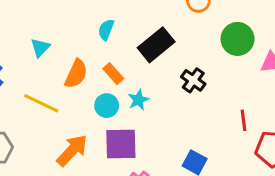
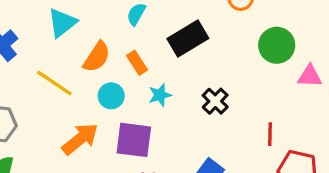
cyan triangle: (40, 48) -> (62, 23), size x1.4
black cross: (193, 80) -> (215, 101), moved
cyan circle: (107, 106) -> (111, 96), moved

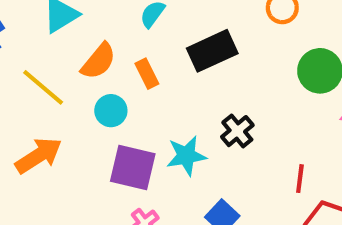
cyan star: (160, 95) -> (186, 156), moved, size x1.4
orange arrow: (80, 139) -> (39, 155), moved

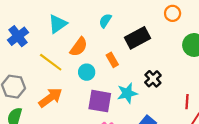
orange rectangle: (147, 74) -> (112, 60), moved

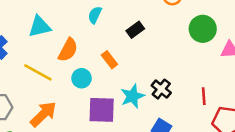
cyan triangle: (58, 24) -> (40, 27), turned 30
black rectangle: (137, 38) -> (135, 30), size x0.6
black cross: (153, 79) -> (161, 89), moved

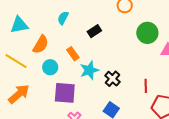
cyan star: (132, 96) -> (89, 70), moved

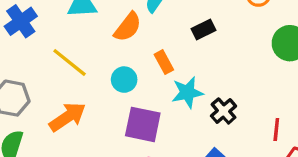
orange semicircle: (41, 44) -> (128, 27), moved

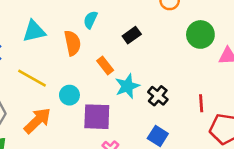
orange semicircle: (128, 27) -> (72, 43), turned -40
cyan circle: (124, 80) -> (69, 95), moved

